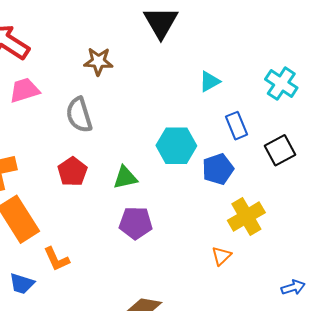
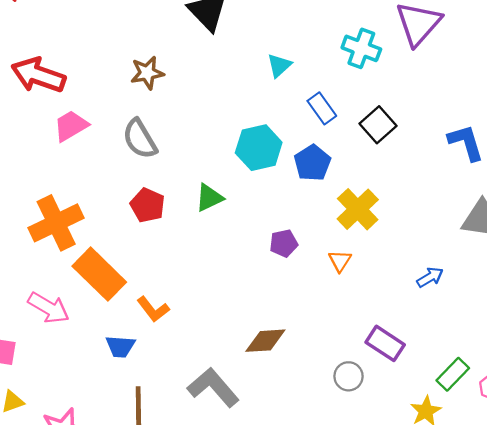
purple pentagon: (136, 223) -> (284, 243), moved, size x0.7

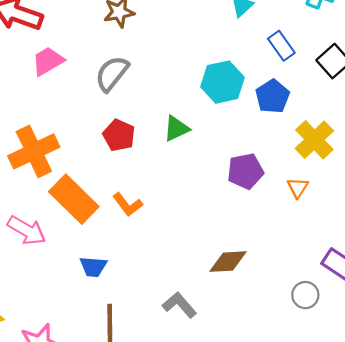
gray semicircle: (140, 139) -> (112, 74), turned 69
purple pentagon: (284, 243) -> (245, 171), size x1.4
orange L-shape: (153, 309) -> (128, 205), moved
gray L-shape: (213, 387) -> (179, 305), size x0.7

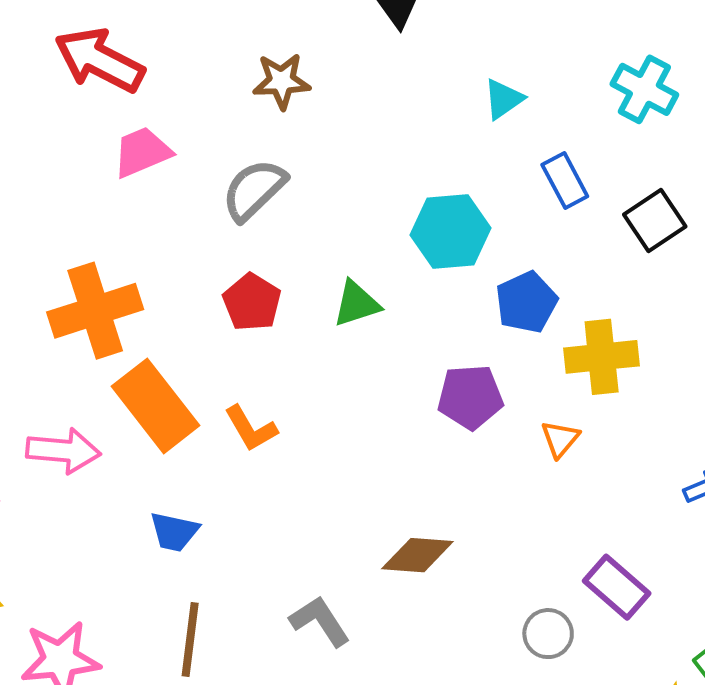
blue pentagon: (272, 96) -> (526, 302), moved
yellow cross: (314, 140) -> (602, 357), turned 30
pink arrow: (27, 230) -> (63, 451), turned -33

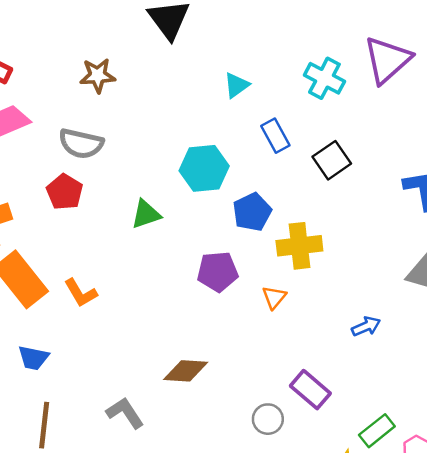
gray semicircle: (254, 190) -> (81, 144), turned -123
red pentagon: (252, 302) -> (65, 192), moved

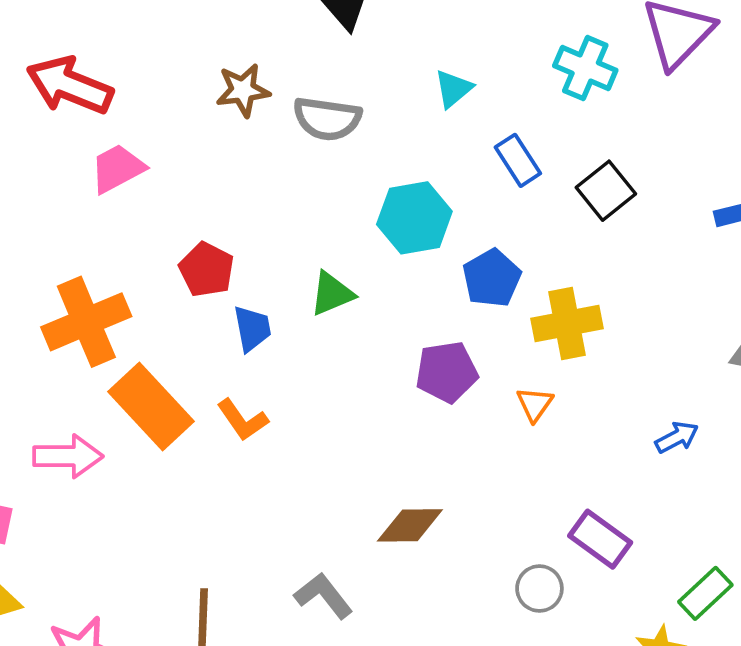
gray semicircle: (81, 144) -> (327, 119), moved
blue trapezoid: (33, 358) -> (252, 328), moved, turned -108

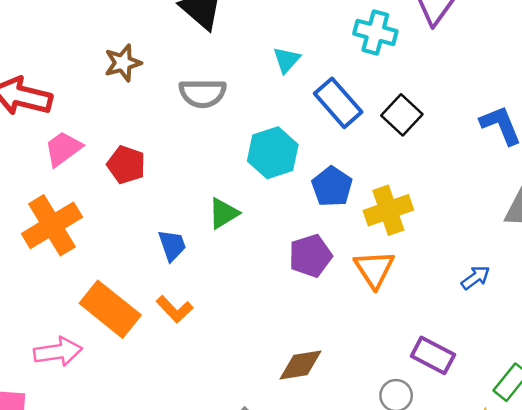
brown star: (243, 90) -> (123, 63), moved
blue rectangle: (518, 160) -> (338, 103), size x1.4
red pentagon: (207, 270) -> (126, 165), moved
orange cross: (86, 322) -> (52, 225), moved
orange triangle: (535, 404) -> (374, 269), size x1.6

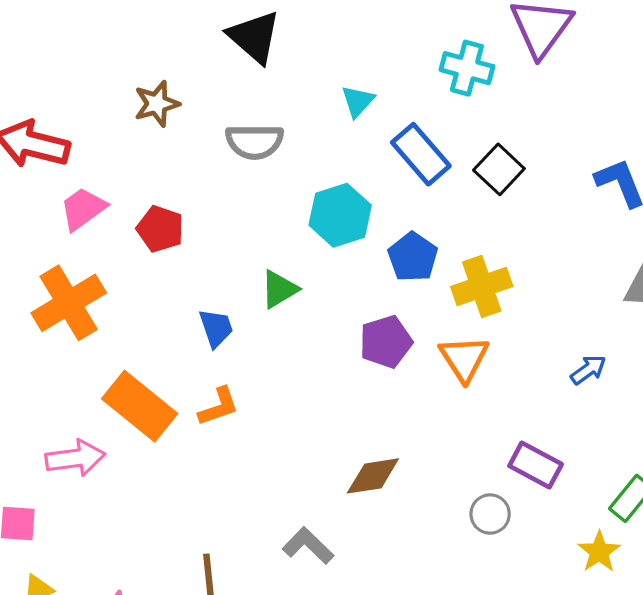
orange L-shape: (175, 309) -> (219, 407), turned -66

